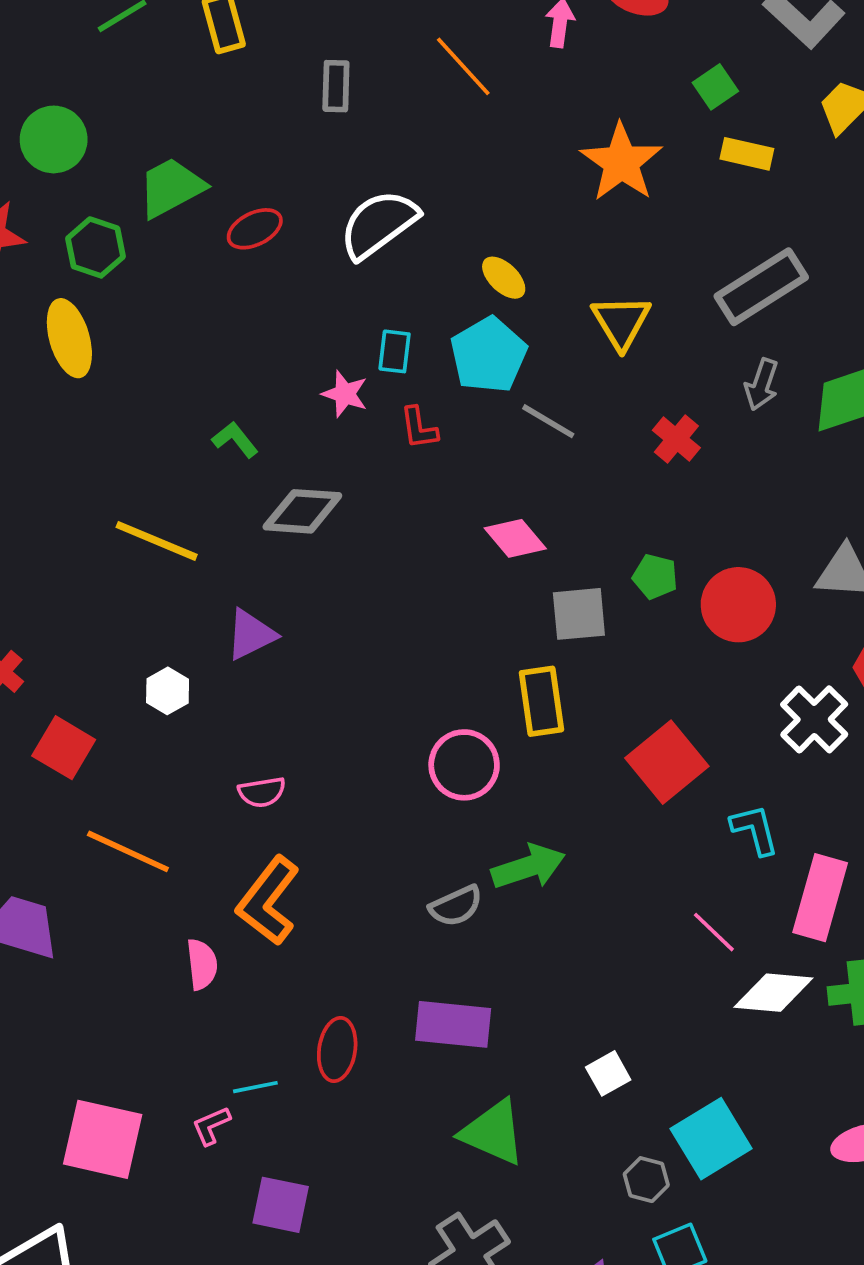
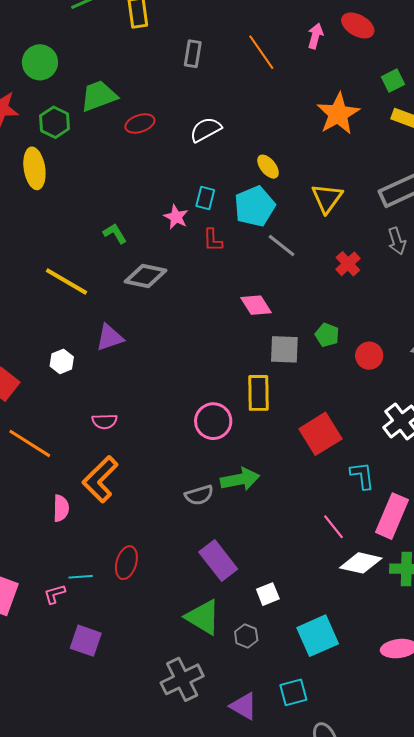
white semicircle: (379, 224) -> (206, 130), size x0.7
gray arrow: (762, 384) -> (397, 241), turned -44
red circle: (738, 605) -> (369, 356), size x0.7
purple rectangle: (453, 1024) -> (218, 561), moved, turned 39
gray hexagon: (646, 1180) -> (246, 636), moved

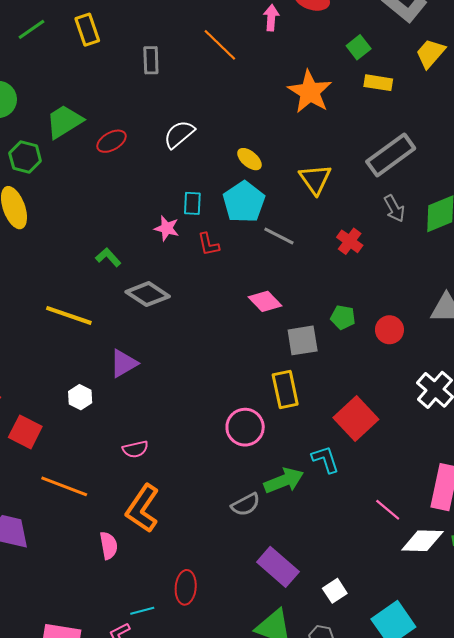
gray diamond: (145, 276) -> (148, 294), turned 33
cyan L-shape: (362, 476) -> (325, 459), moved

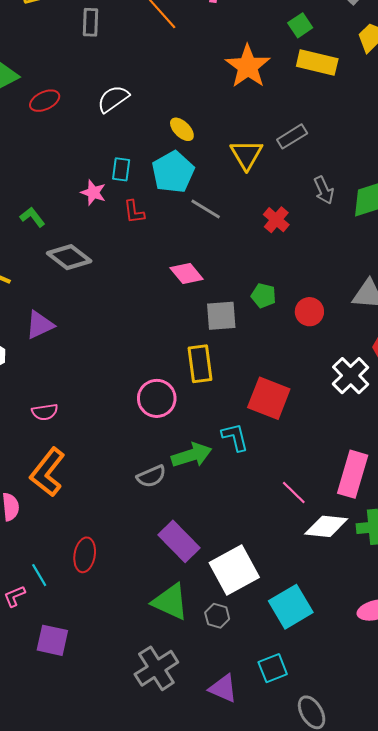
yellow rectangle: (378, 83) -> (317, 63), size x1.4
gray rectangle: (391, 155) -> (292, 136), moved, size x0.6
red square: (356, 418) -> (269, 398), turned -30
white square: (335, 591) -> (234, 570), size x2.0
cyan line: (142, 611) -> (39, 575), turned 70

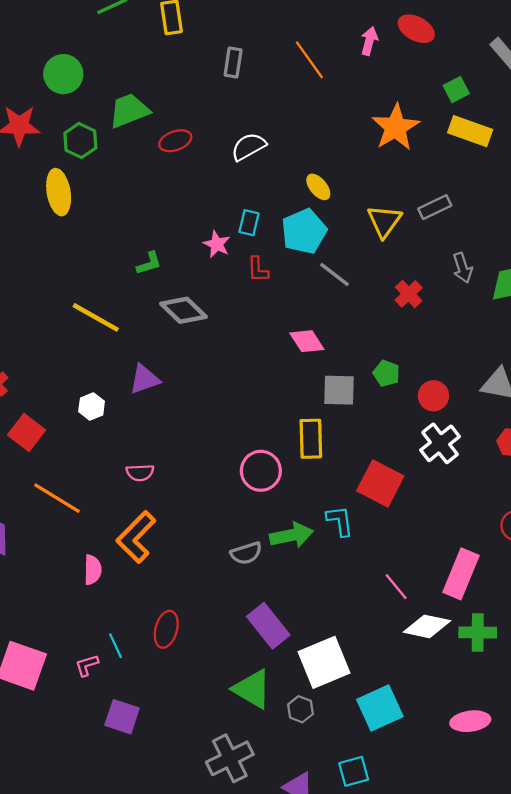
green L-shape: (32, 217) -> (149, 263), turned 105
white cross: (351, 376) -> (440, 443), moved

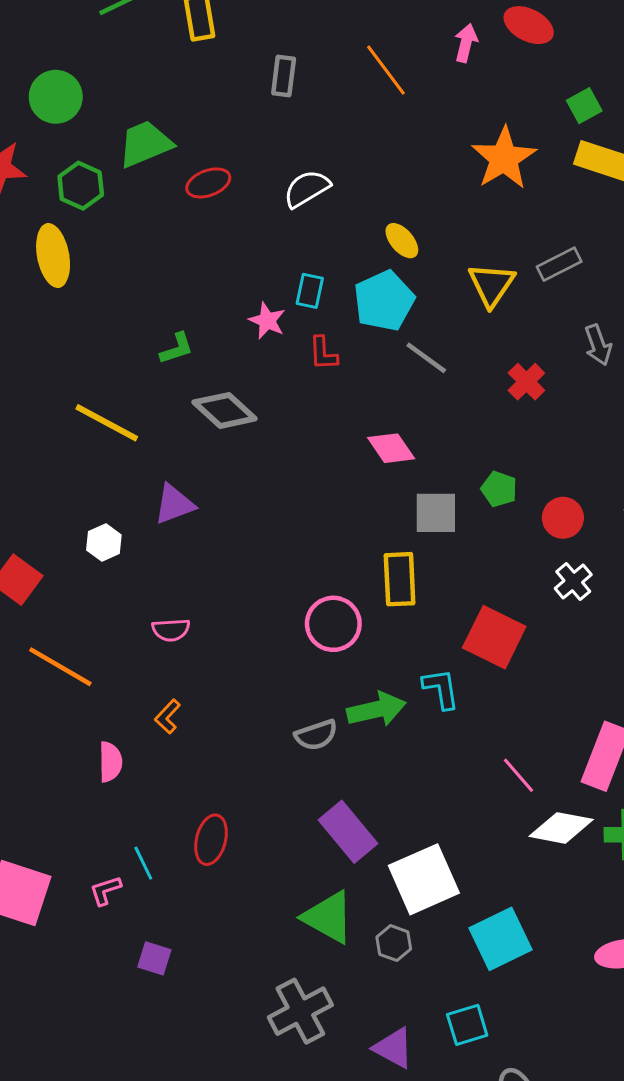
white cross: (440, 443) -> (573, 581), size x0.7
orange L-shape: (136, 537) -> (168, 717), size x0.5
purple square: (122, 717) -> (154, 958), size x0.7

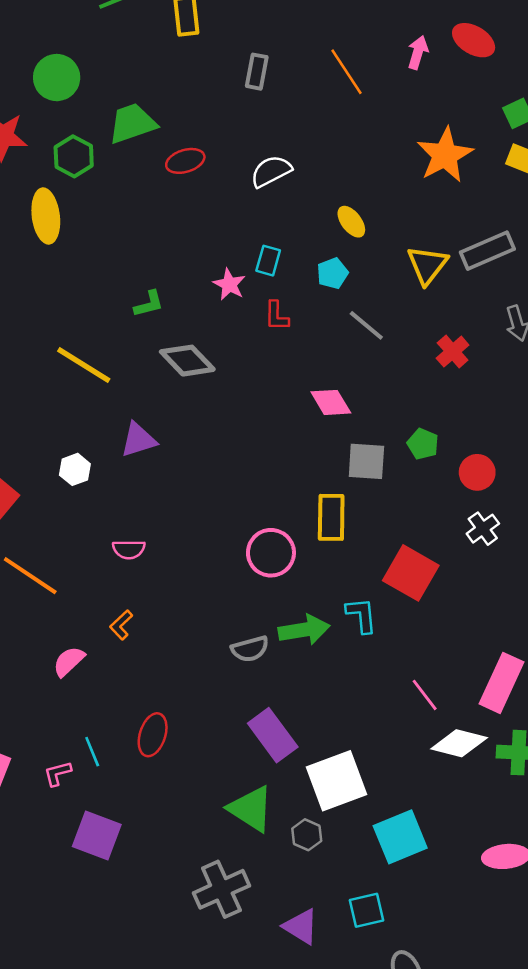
gray rectangle: (559, 264) -> (487, 251), size x1.4
cyan pentagon: (384, 301) -> (332, 273), size x0.6
pink semicircle: (110, 762) -> (69, 661), turned -136
purple square: (154, 958) -> (97, 835), size x1.6

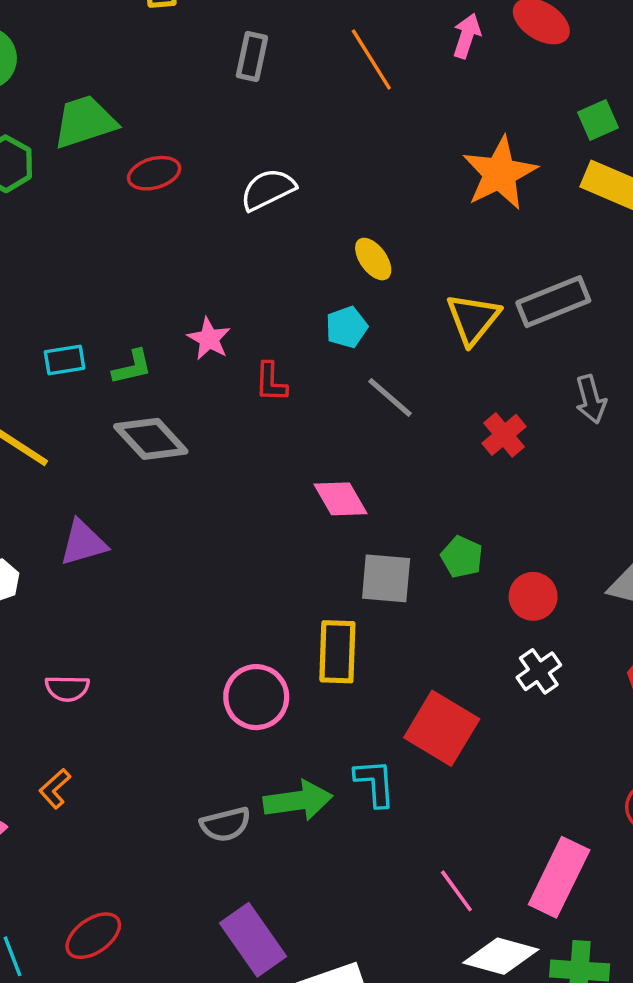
cyan rectangle: (268, 261) -> (65, 360), moved, turned 64
green L-shape: (149, 304) -> (132, 367), moved
red ellipse: (153, 735) -> (93, 936), turned 36

